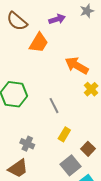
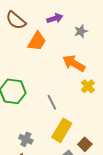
gray star: (87, 11) -> (81, 31), moved
yellow rectangle: (64, 134) -> (62, 130), size x1.6

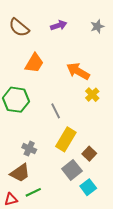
gray star: (81, 31) -> (97, 26), moved
orange trapezoid: (37, 41) -> (34, 63), moved

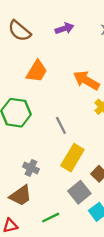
green line: (33, 192) -> (51, 218), moved

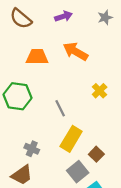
orange trapezoid: (37, 71) -> (37, 57), turned -120
orange arrow: (86, 80) -> (75, 51), moved

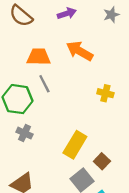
yellow cross: (100, 91) -> (105, 93), turned -32
gray line: (60, 108) -> (44, 84), moved
gray cross: (32, 149) -> (25, 133), moved

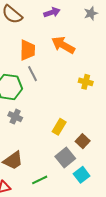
orange trapezoid: (39, 57) -> (27, 50), turned 90
yellow rectangle: (75, 145) -> (59, 127), size x0.7

